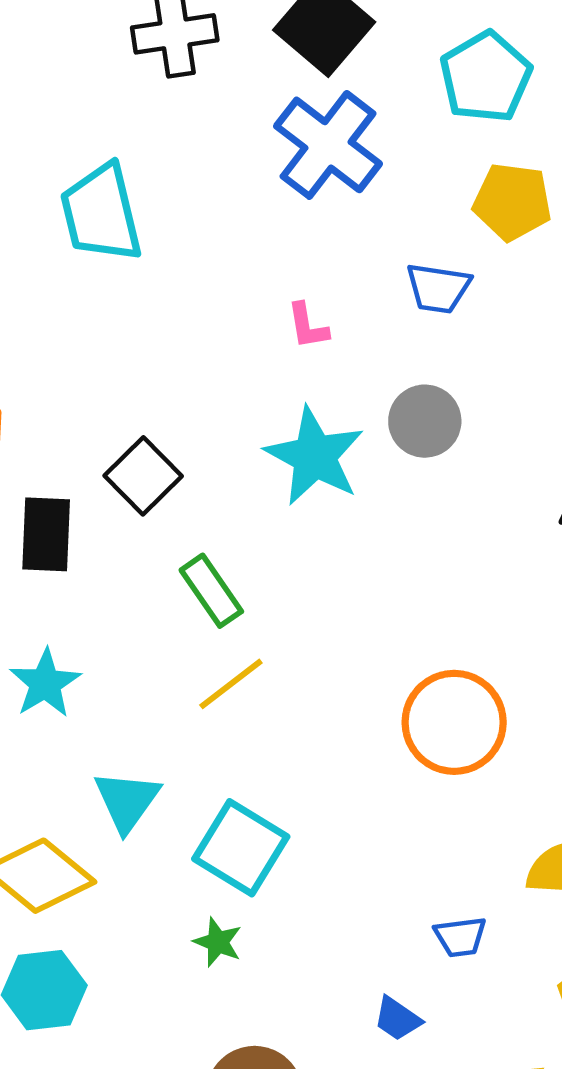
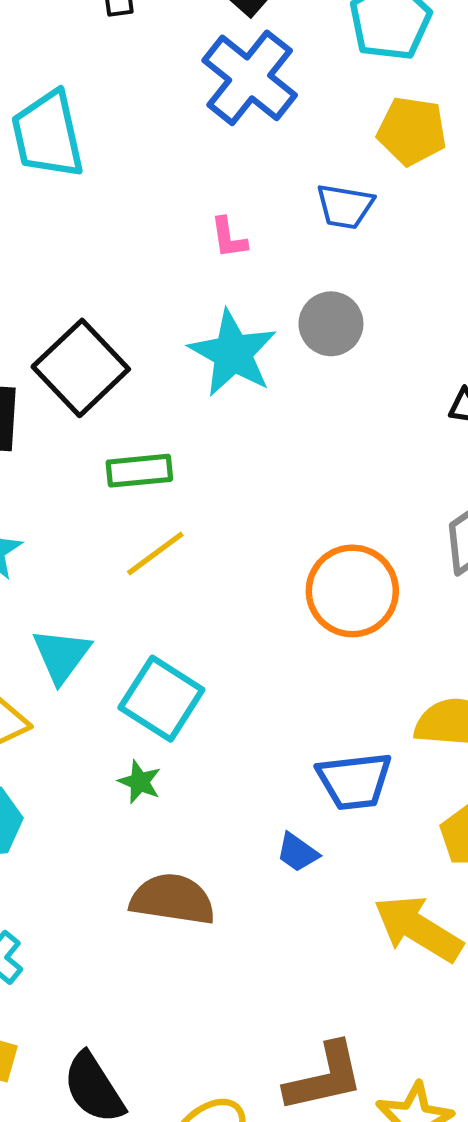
black square: (143, 476) -> (81, 368), size x1.4
green rectangle: (211, 591) -> (139, 471), turned -62
blue trapezoid: (460, 937) -> (354, 781), size x1.6

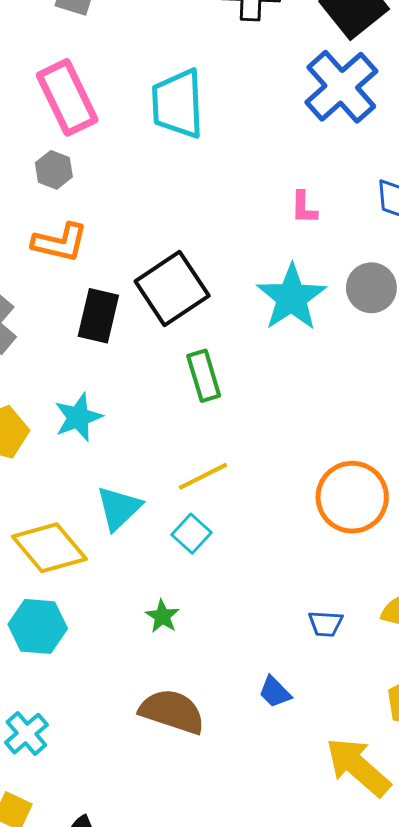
green rectangle: (139, 471) -> (204, 376), turned 69
yellow line: (155, 553) -> (203, 476), moved
cyan square: (161, 699) -> (191, 534), moved, size x0.6
blue trapezoid: (354, 781) -> (326, 624), moved, size x0.6

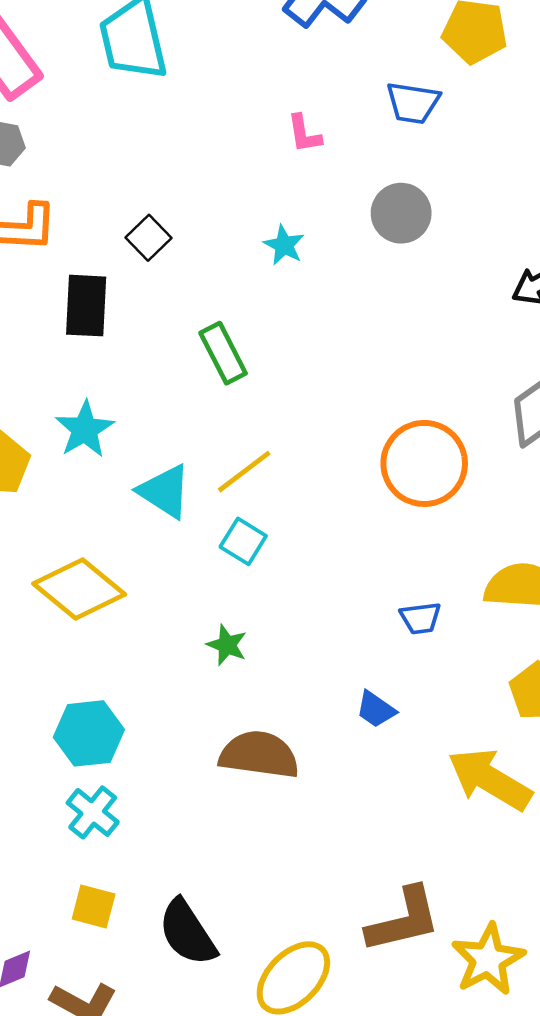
black square: (172, 288) -> (149, 238), moved, size x0.5
cyan star: (292, 297) -> (284, 245), moved, size x0.5
cyan triangle: (119, 508) -> (165, 491), moved, turned -33
cyan hexagon: (38, 626) -> (89, 733), moved

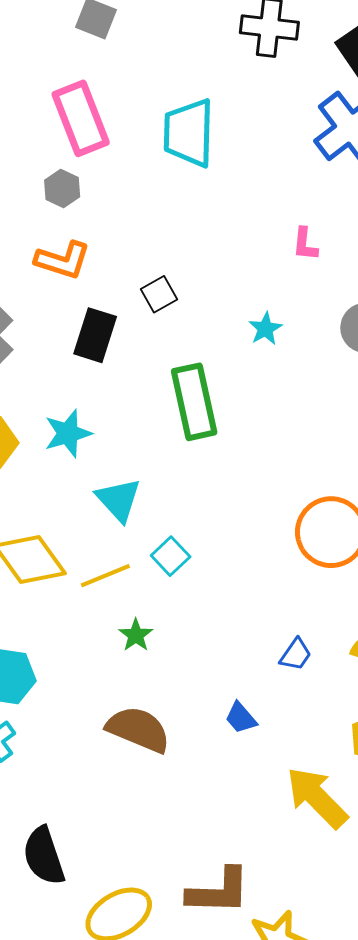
green rectangle: (223, 353) -> (194, 402), size x1.5
yellow line: (244, 472) -> (105, 576), moved
blue trapezoid: (420, 618) -> (296, 654), turned -63

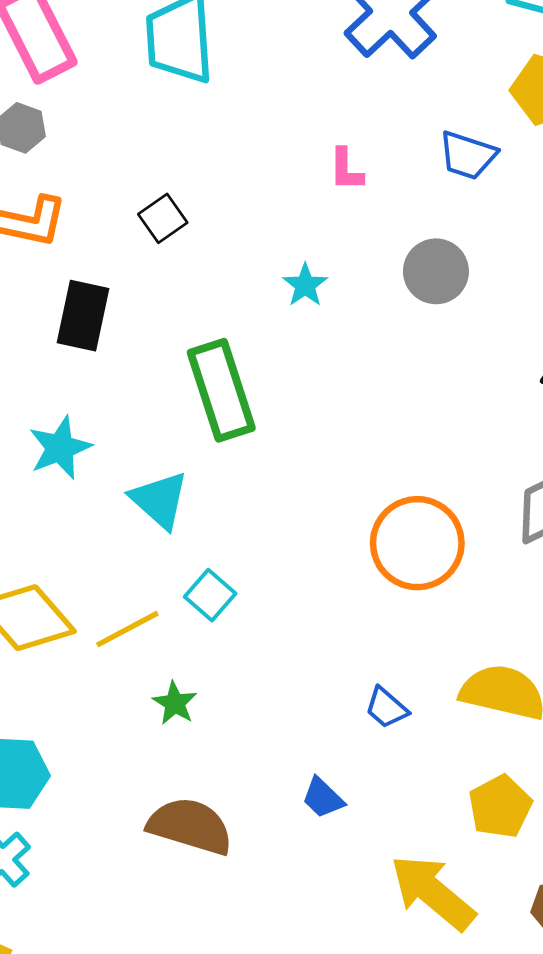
black square: (159, 294) -> (163, 218), moved
cyan triangle: (119, 500) -> (159, 500), moved
blue trapezoid: (296, 654) -> (386, 708), turned 102

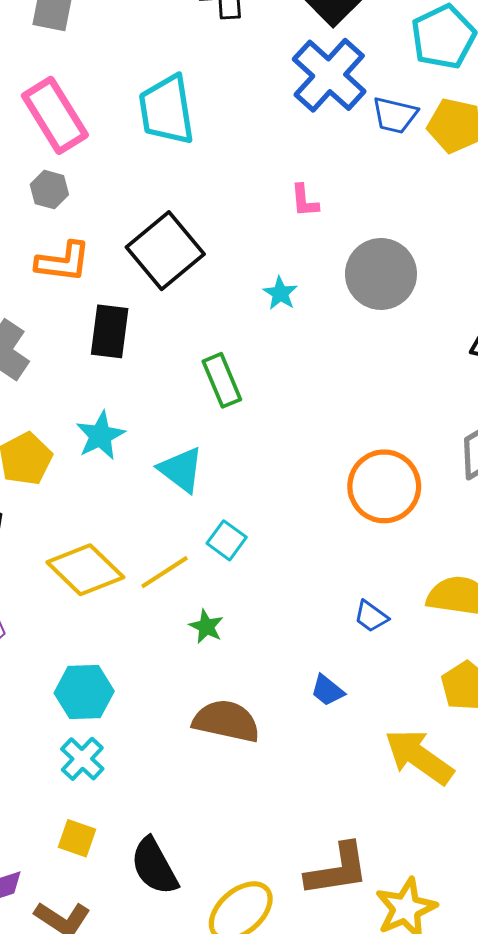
blue trapezoid: (468, 155) -> (395, 115), moved
black square: (163, 218) -> (165, 251), size x2.0
gray circle: (436, 271) -> (381, 274), size x1.4
green rectangle: (221, 390) -> (222, 380), size x0.7

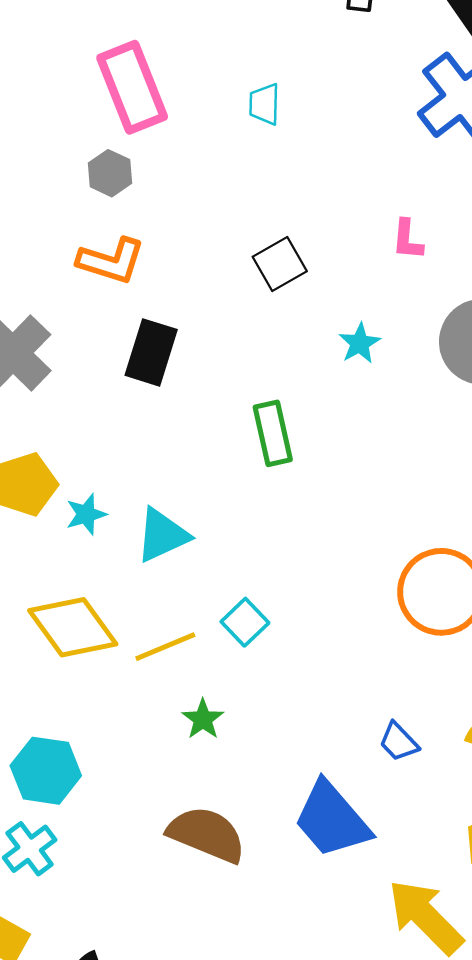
cyan trapezoid: (167, 110) -> (264, 104), size x0.5
black square: (165, 251) -> (280, 264), moved, size x0.6
cyan star: (100, 436) -> (86, 514), moved, size x0.7
cyan triangle: (181, 470) -> (162, 535), moved, turned 48
blue trapezoid: (327, 690) -> (332, 820), size x2.0

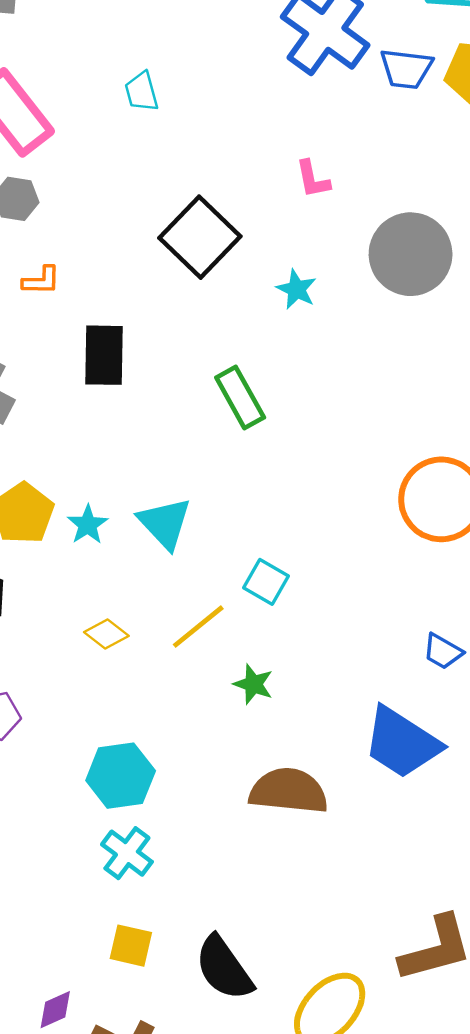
orange L-shape: (111, 261) -> (41, 281), size x0.6
black square: (280, 264) -> (200, 237), size x1.5
cyan triangle: (162, 535) -> (165, 523), turned -32
yellow diamond: (73, 627) -> (106, 634), size x0.5

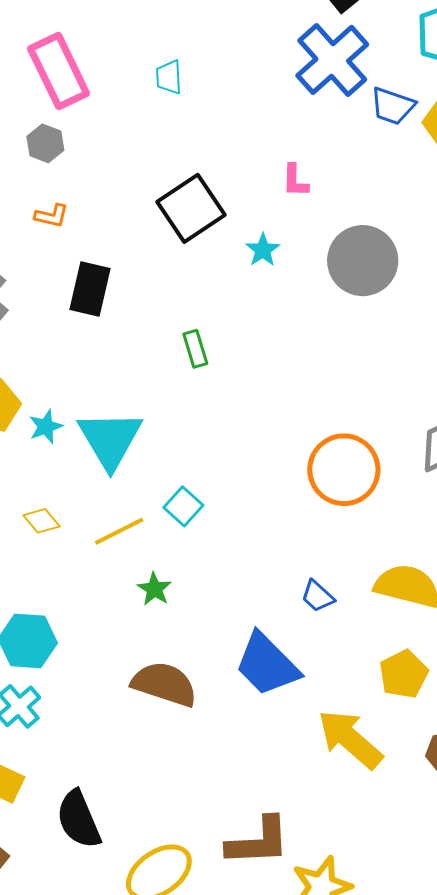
cyan star: (296, 289) -> (263, 250), moved
green rectangle: (240, 397) -> (195, 349), size x0.7
cyan triangle: (165, 523) -> (110, 439), size x1.4

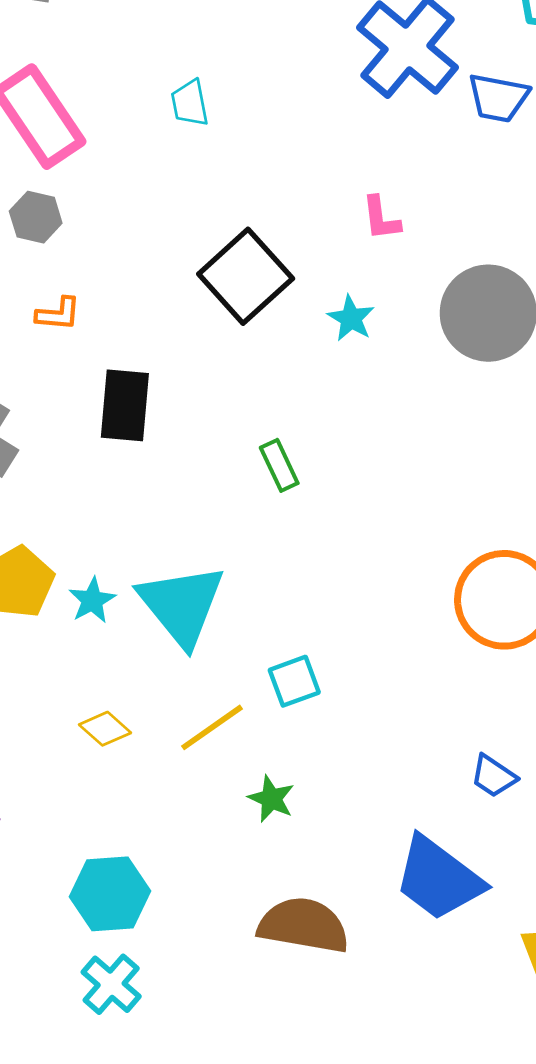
cyan square: (183, 506) -> (294, 681), turned 36

